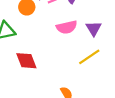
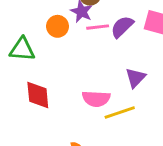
pink semicircle: (67, 27) -> (96, 99), moved

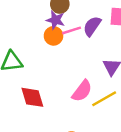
orange circle: (58, 26) -> (53, 36), moved
pink semicircle: (96, 99) -> (82, 91), turned -45

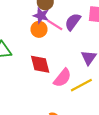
pink line: (72, 30) -> (55, 25), turned 49
red diamond: (32, 97) -> (40, 64), moved

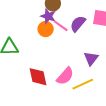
red diamond: (40, 64) -> (38, 77), moved

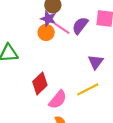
pink semicircle: (65, 76) -> (58, 100), moved
red diamond: (38, 77) -> (40, 83), turned 60

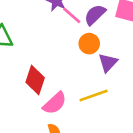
orange circle: (46, 32) -> (89, 44), moved
red diamond: (40, 83) -> (35, 80), turned -35

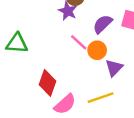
pink line: (72, 15) -> (79, 42), moved

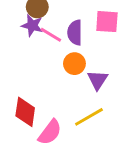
purple semicircle: (103, 24) -> (75, 33), turned -35
pink line: (79, 42) -> (51, 35), moved

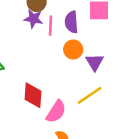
pink line: (51, 35) -> (51, 26), turned 66

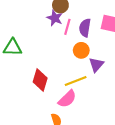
yellow line: (89, 95) -> (76, 81), moved
pink semicircle: (56, 112) -> (67, 99), moved

